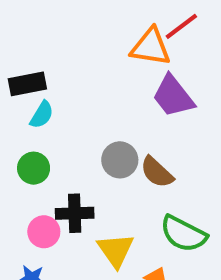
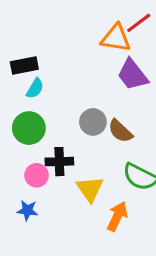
green circle: (34, 168) -> (29, 128), size x1.4

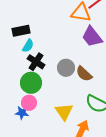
green circle: (29, 128) -> (31, 83), moved
black cross: (59, 162) -> (36, 62), moved, turned 36
blue star: (27, 210) -> (22, 113), moved

